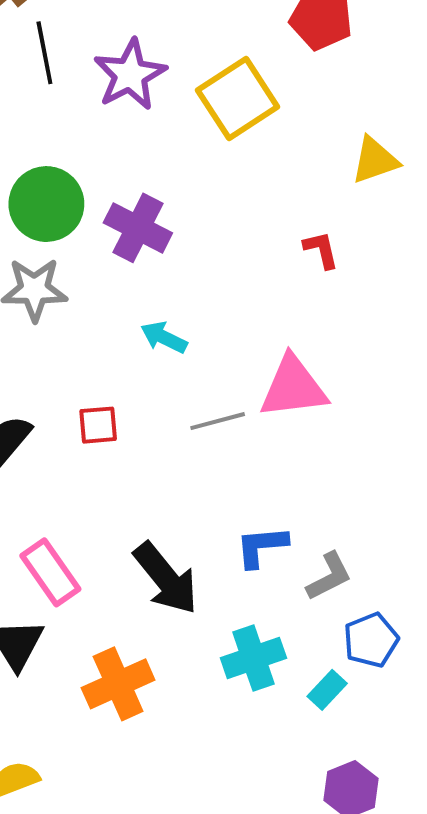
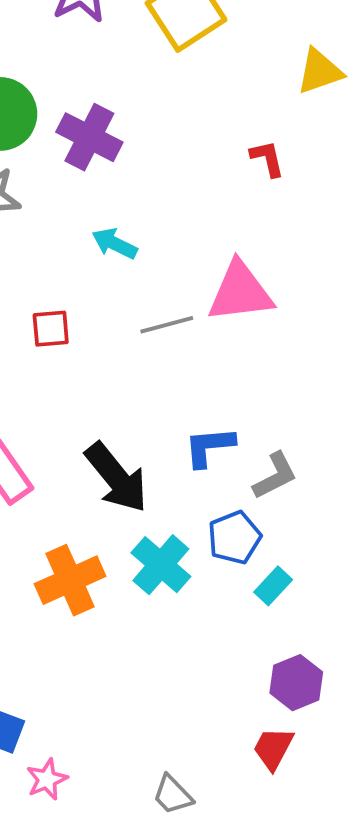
blue pentagon: (371, 640) -> (234, 538), moved
cyan cross: (253, 658) -> (161, 565), moved, turned -30

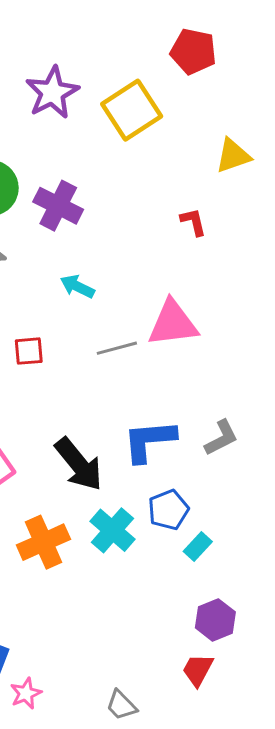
blue L-shape: (209, 447) -> (149, 441), size x1.4
gray L-shape: (275, 476) -> (221, 438), moved

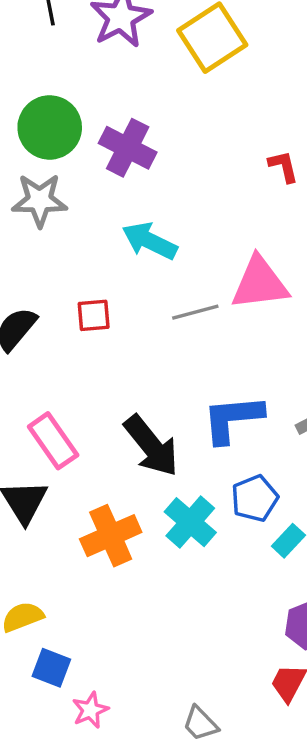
cyan arrow: (77, 286) -> (150, 241), size x1.4

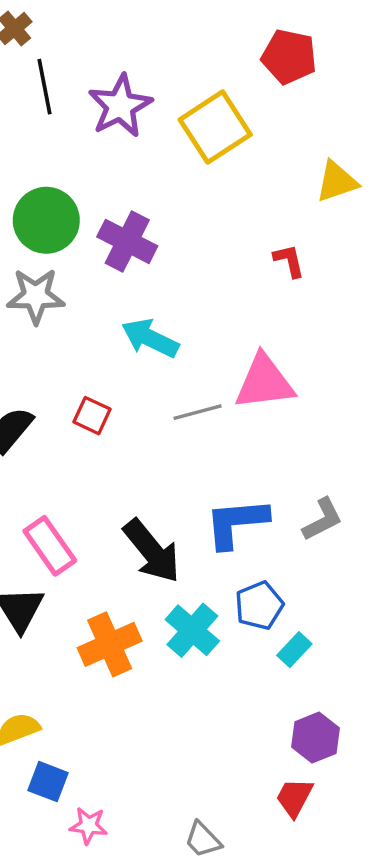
red square: (94, 315) -> (92, 416), turned 30
pink star: (90, 710) -> (88, 826), turned 30

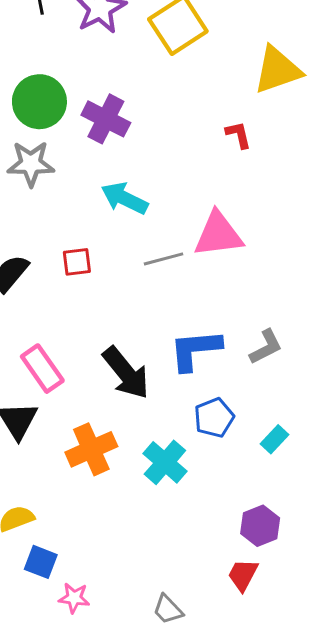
yellow triangle: (337, 182) -> (277, 70), size x1.4
red square: (92, 416) -> (77, 262), turned -32
cyan cross: (192, 630) -> (165, 462), moved
cyan rectangle: (294, 650) -> (275, 439), moved

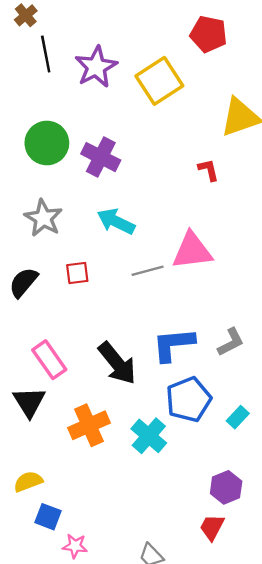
gray star: (31, 164) -> (43, 218), moved, turned 30
blue pentagon: (214, 418) -> (189, 400), size x1.4

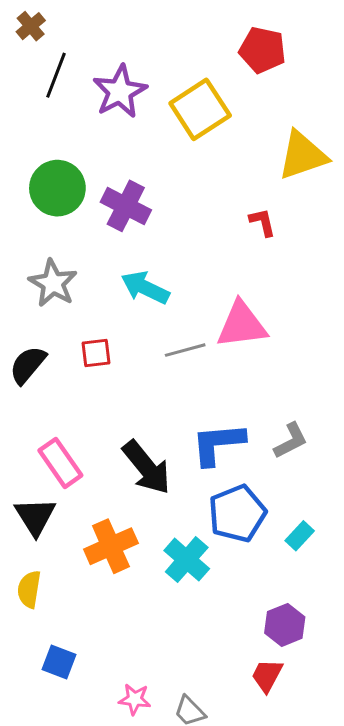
black line: (46, 54) -> (56, 75), turned 32
yellow semicircle: (28, 482) -> (29, 589), moved, turned -60
pink star: (75, 546) -> (135, 699), moved

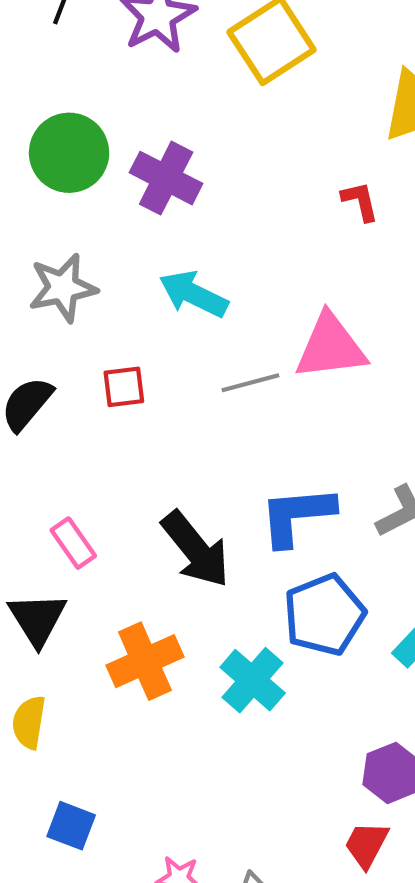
gray star: (53, 283) -> (63, 288), turned 30
pink rectangle: (60, 463) -> (73, 543), size x0.7

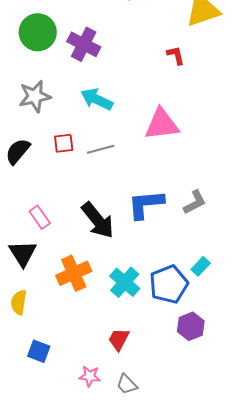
gray line: (250, 383) -> (101, 149), moved
blue pentagon: (324, 615) -> (169, 284), moved
red trapezoid: (366, 845) -> (119, 339), moved

